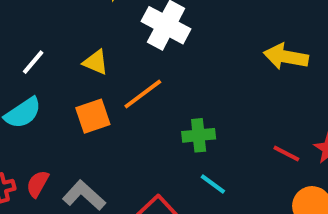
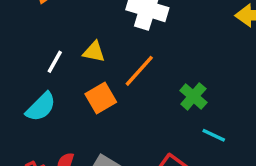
white line: (33, 62) -> (55, 62), moved
green cross: (199, 135) -> (193, 96), turned -32

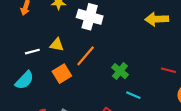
white line: (55, 62) -> (32, 52), turned 48

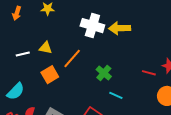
white cross: (90, 17) -> (92, 26), moved
yellow arrow: (157, 19) -> (120, 28), moved
cyan semicircle: (24, 80) -> (16, 91), moved

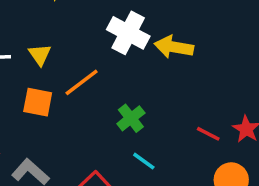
yellow triangle: (45, 48) -> (40, 55), turned 32
orange square: (50, 75) -> (38, 102), turned 30

